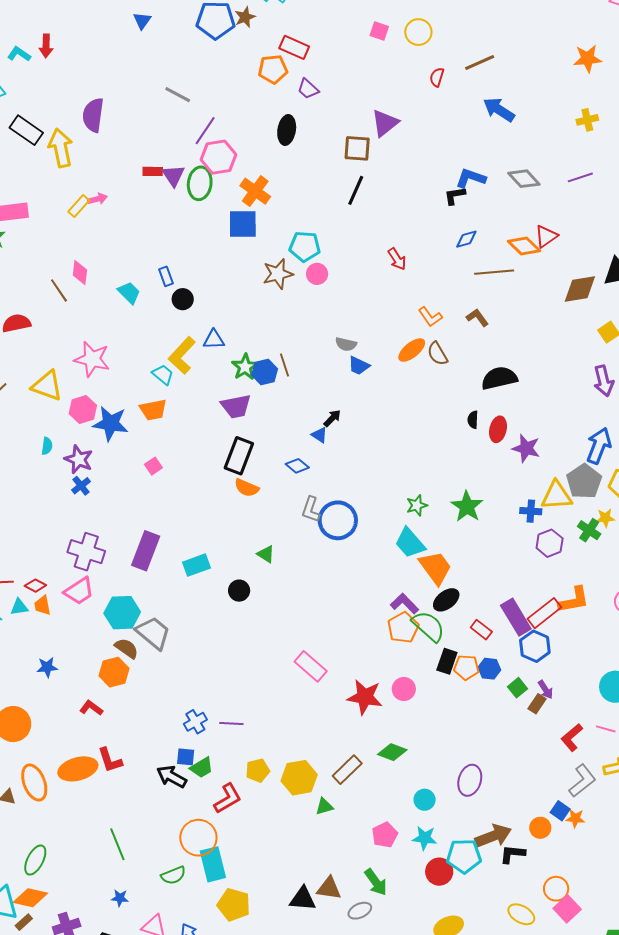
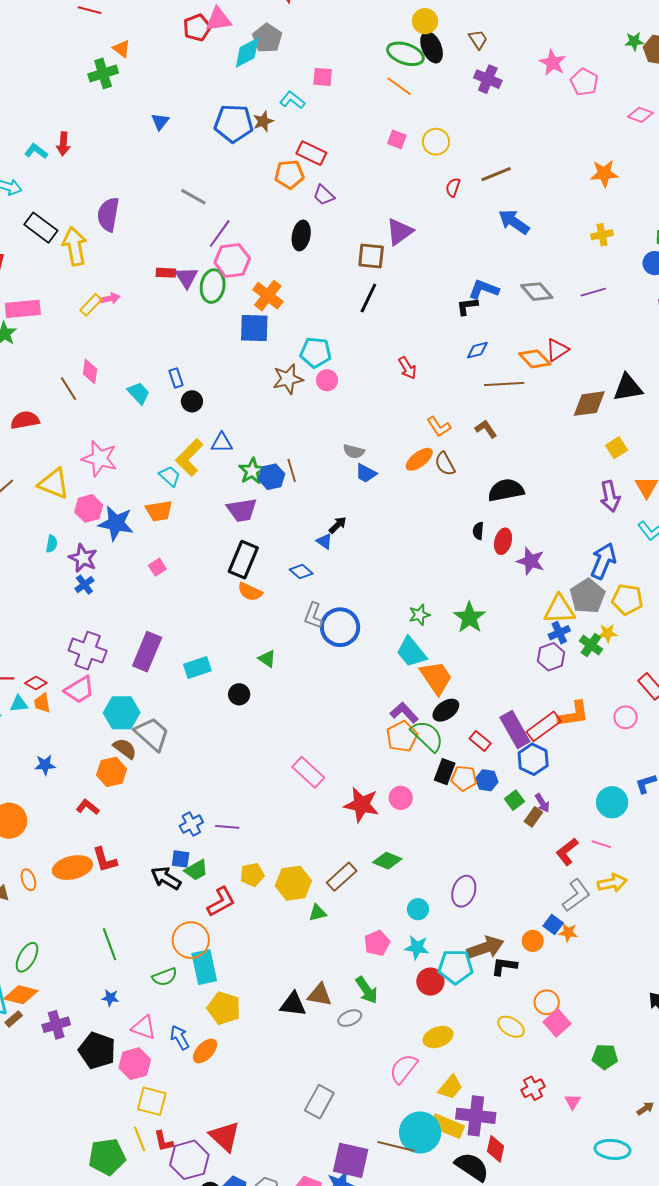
blue cross: (531, 511) -> (559, 633), moved, turned -30
orange ellipse: (34, 783) -> (28, 880), size x0.6

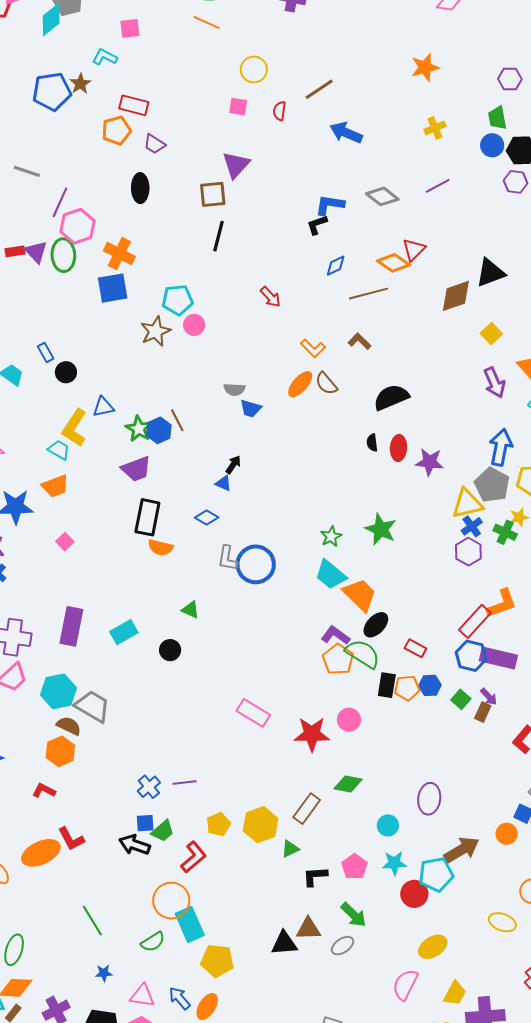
pink square: (397, 139) -> (238, 107), moved
purple rectangle: (515, 730) -> (498, 658), moved, turned -36
black L-shape: (504, 966) -> (315, 876), moved

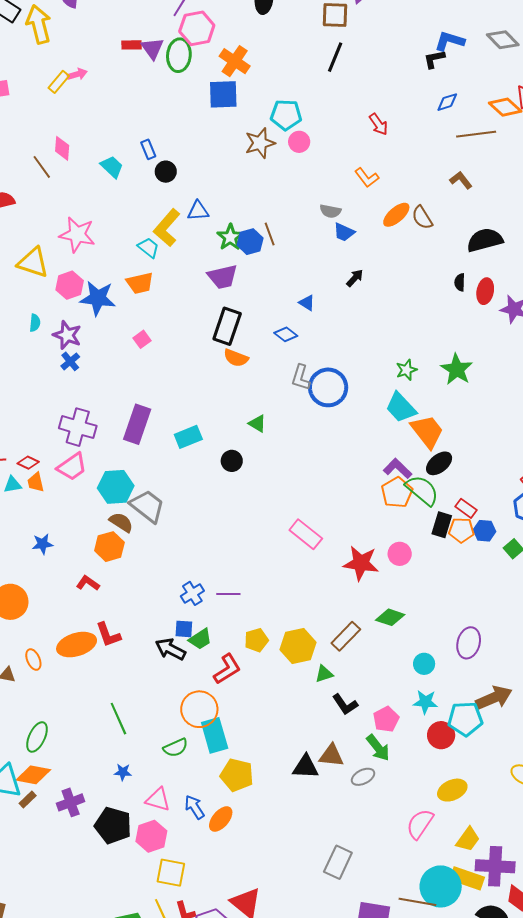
orange L-shape: (313, 348) -> (367, 178), moved
black arrow: (233, 465) -> (355, 278), moved
red rectangle: (415, 648) -> (466, 508), moved
pink pentagon: (354, 867) -> (386, 719), moved
black L-shape: (315, 876) -> (345, 704), turned -128

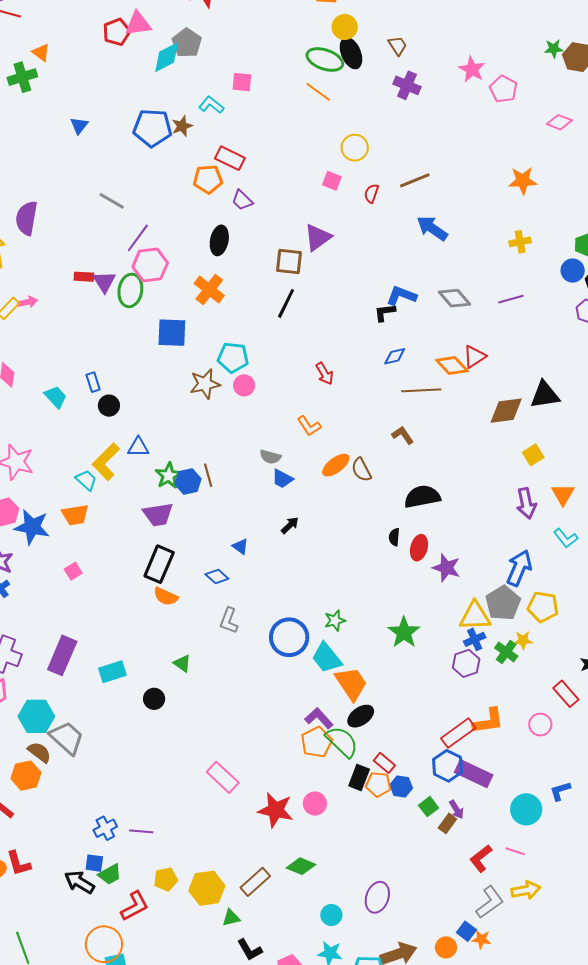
orange cross: (235, 61) -> (209, 290), moved
green star: (457, 369) -> (404, 632), moved
blue circle: (328, 387) -> (289, 637), moved

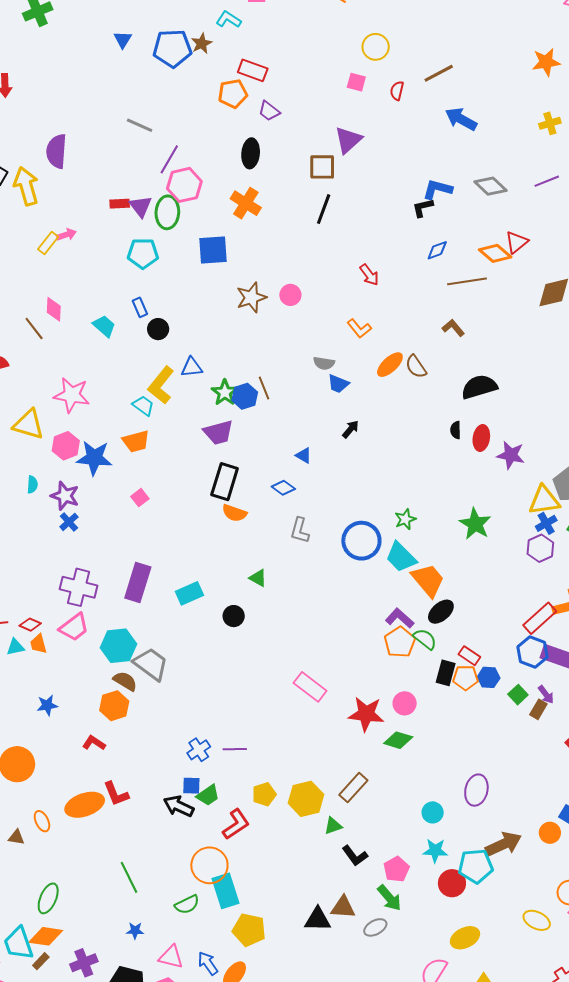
blue triangle: (79, 126) -> (123, 40), moved
cyan pentagon: (233, 358) -> (143, 253), moved
green semicircle: (342, 742) -> (425, 639), size x0.7
green diamond: (301, 866) -> (398, 740), moved

